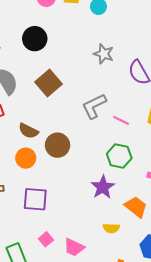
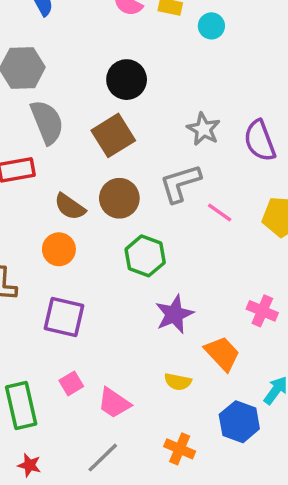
black circle: (35, 39) -> (127, 80), moved
gray star: (104, 54) -> (204, 129), moved
brown circle: (58, 145) -> (119, 198), moved
green hexagon: (119, 156) -> (145, 256), moved

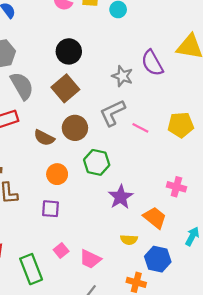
purple semicircle: (260, 141) -> (152, 63), moved
orange circle: (59, 249) -> (57, 174), moved
purple square: (64, 317) -> (51, 209), size x0.7
blue hexagon: (239, 422) -> (158, 259), moved

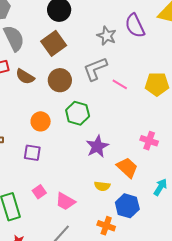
brown semicircle: (44, 138) -> (25, 77), moved

